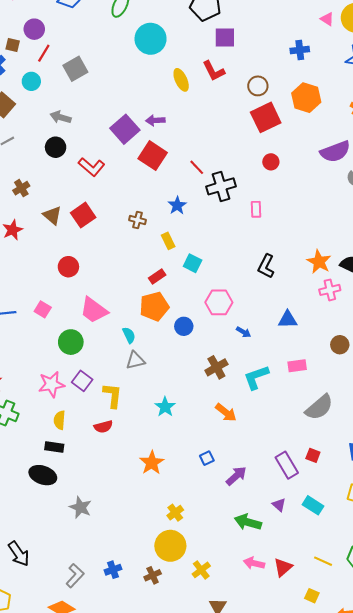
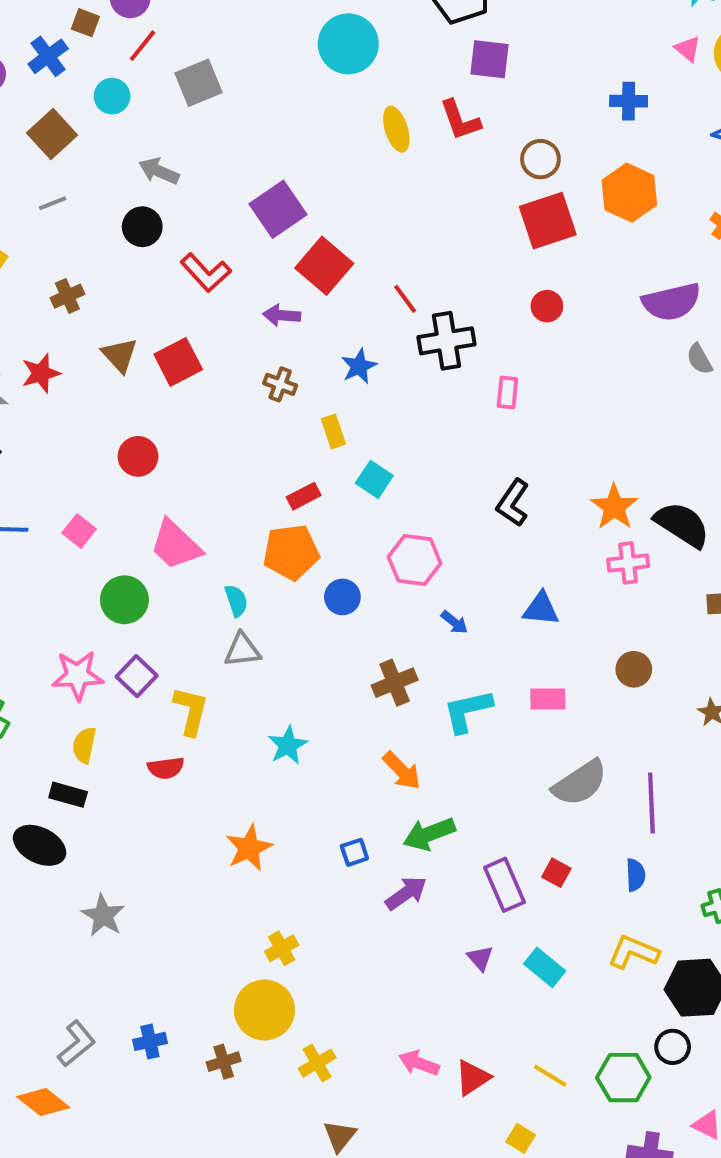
purple arrow: (155, 120) -> (282, 315), moved
green arrow: (248, 522) -> (429, 834), moved, turned -45

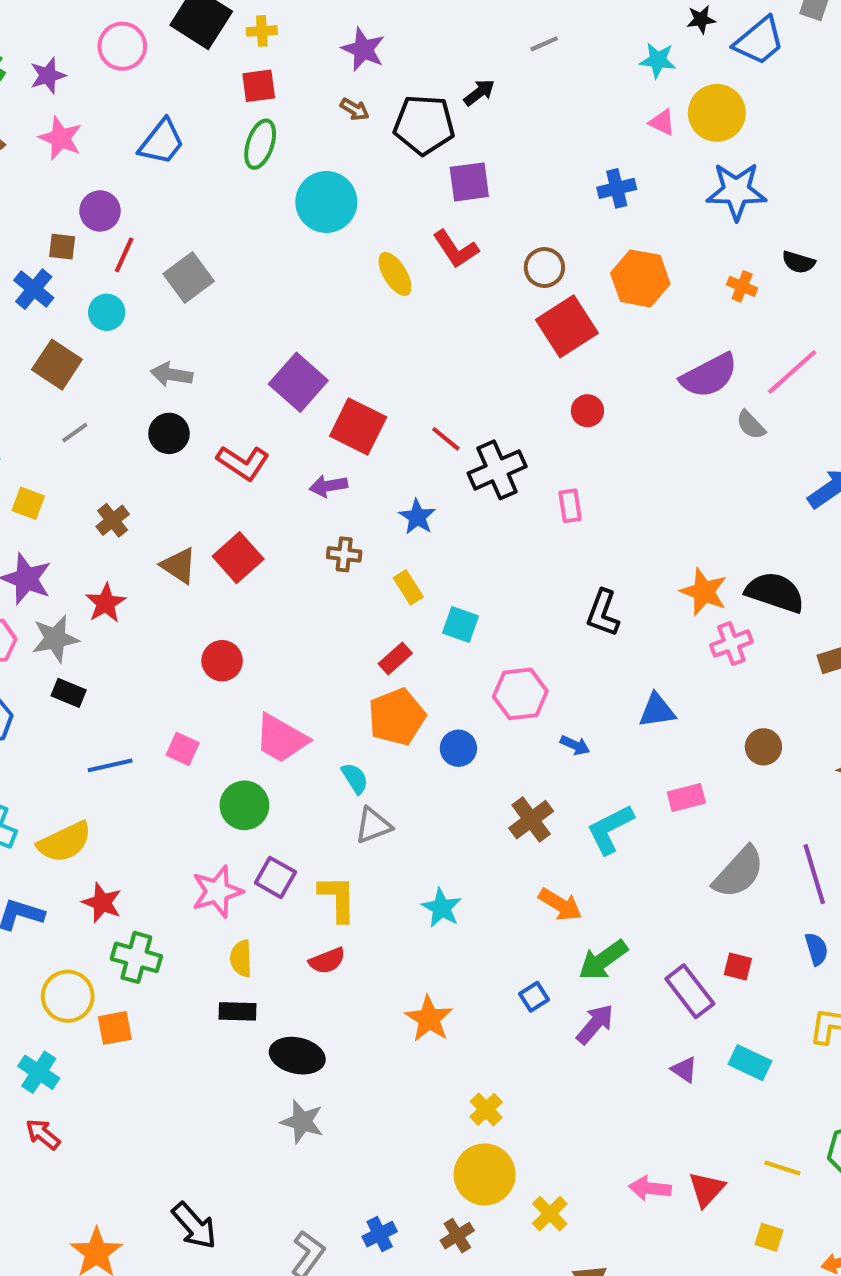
black ellipse: (40, 845) -> (297, 1056), moved

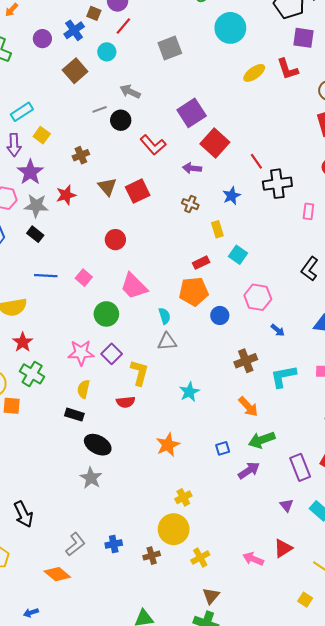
yellow ellipse: (395, 274) -> (254, 73), turned 70
gray square: (189, 278) -> (170, 48), moved
gray line: (75, 433) -> (100, 109), moved
red triangle: (707, 1189) -> (283, 548), moved

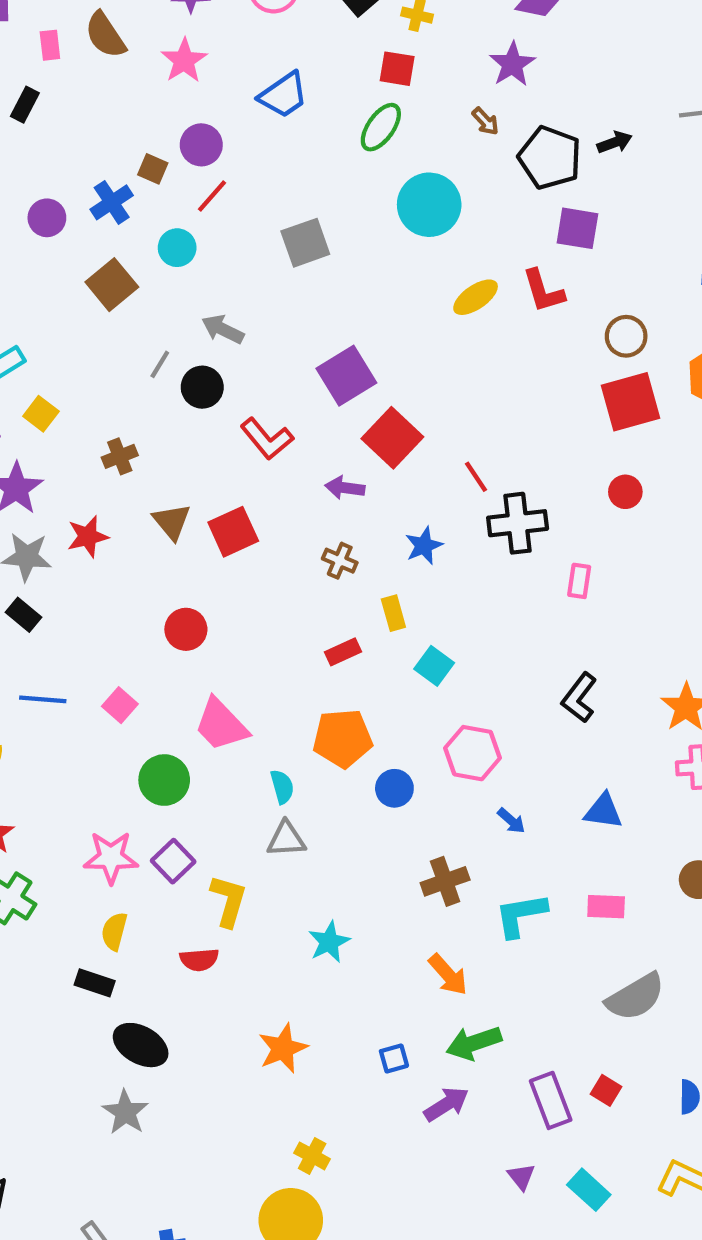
gray line: (100, 109) -> (160, 364), turned -40
red rectangle: (201, 263) -> (343, 652), moved
yellow cross: (183, 497) -> (312, 1156), turned -35

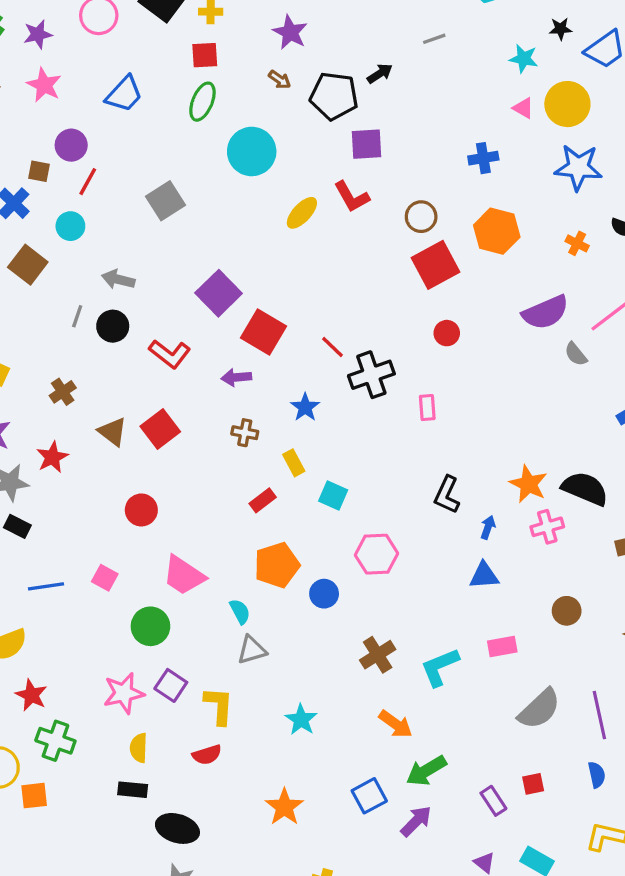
blue arrow: (511, 821) -> (488, 527), moved, turned -100
blue square: (394, 1058) -> (369, 796), size x1.5
red square: (606, 1090) -> (533, 784), turned -30
purple rectangle: (551, 1100) -> (493, 801), size x0.7

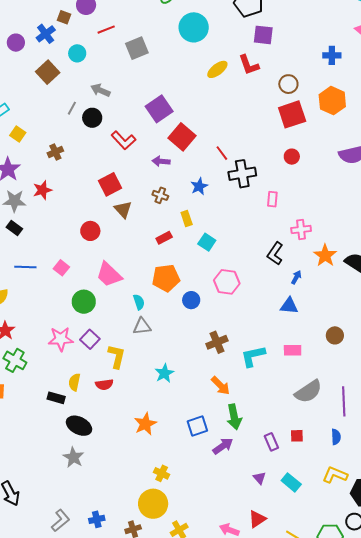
red line: (88, 182) -> (106, 30), moved, turned 30
brown triangle: (113, 432) -> (123, 209), moved
pink cross: (547, 527) -> (301, 229), moved
yellow semicircle: (139, 748) -> (74, 382), moved
green arrow: (426, 771) -> (234, 417), turned -80

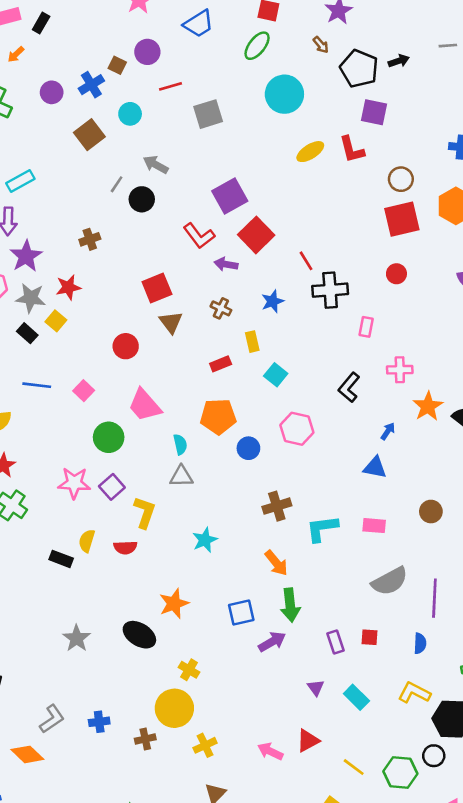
yellow square: (18, 134) -> (56, 321), moved
red L-shape: (124, 140) -> (199, 236), moved
black L-shape: (275, 254) -> (349, 387), moved
black ellipse: (79, 426) -> (139, 635), moved

